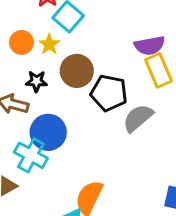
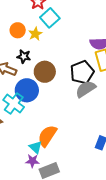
brown circle: (77, 71) -> (45, 72), moved
black pentagon: (109, 93) -> (82, 72), moved, turned 30

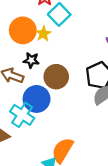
orange circle: (18, 30) -> (23, 30), size x1.5

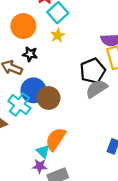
yellow star: (43, 34) -> (58, 35), moved
brown circle: (56, 77) -> (49, 98), moved

